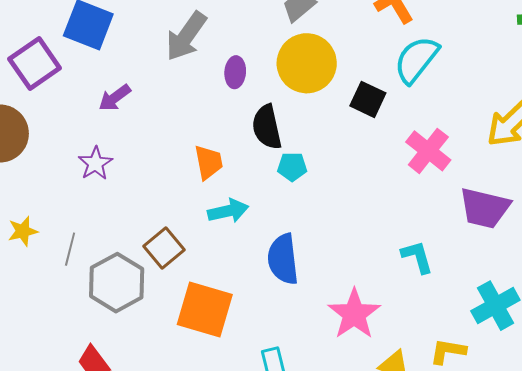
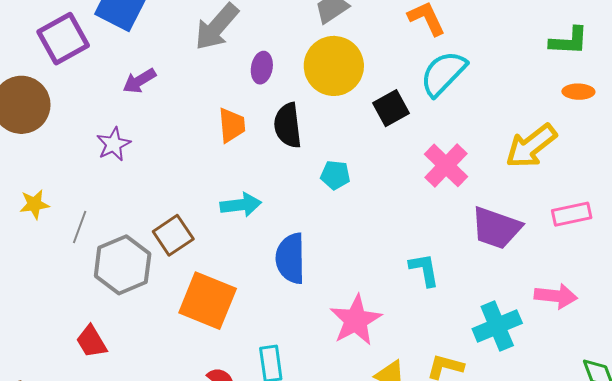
black square: (368, 99) -> (391, 108), turned 30
orange trapezoid: (209, 162) -> (232, 125), moved
cyan pentagon: (292, 167) -> (335, 175), moved

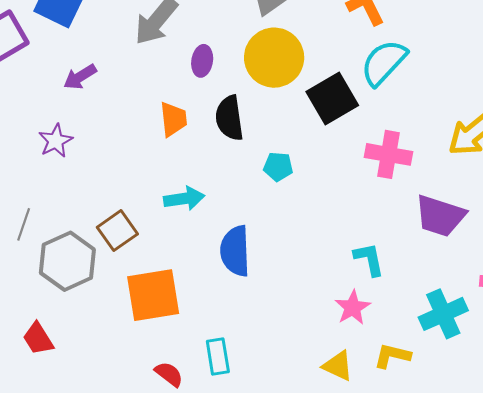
black square: (391, 108) -> (332, 98), size x1.4
pink cross: (446, 165) -> (388, 154), turned -33
orange square: (208, 301) -> (153, 295), turned -30
pink star: (356, 320) -> (353, 308), moved, size x0.7

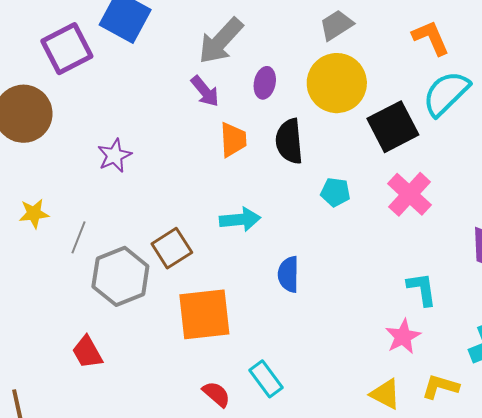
purple arrow: (80, 77) -> (205, 91), moved, turned -100
pink cross: (388, 154) -> (410, 194), moved, turned 30
blue semicircle: (235, 251) -> (288, 274), size x0.7
cyan rectangle: (218, 357) -> (266, 379), turned -30

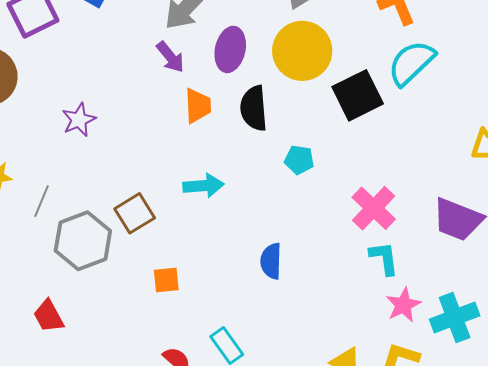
purple ellipse: (265, 83) -> (230, 49), size x1.4
pink cross: (410, 194) -> (374, 208), moved
blue semicircle: (288, 274) -> (271, 261), moved
orange square: (204, 314) -> (166, 280), size x0.5
pink star: (403, 337) -> (403, 305), moved

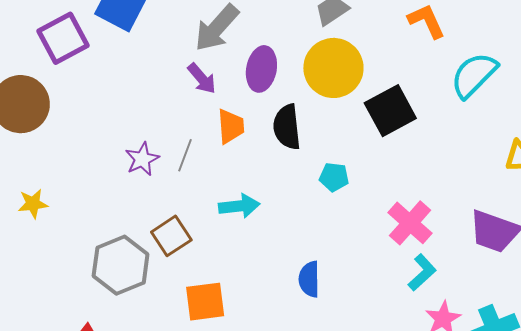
cyan semicircle: (411, 63) -> (474, 75), moved
purple star: (79, 120) -> (142, 159), moved
gray line: (42, 201) -> (185, 155), moved
cyan L-shape: (384, 258) -> (422, 272), turned 57
orange square: (166, 280) -> (205, 302), size x1.5

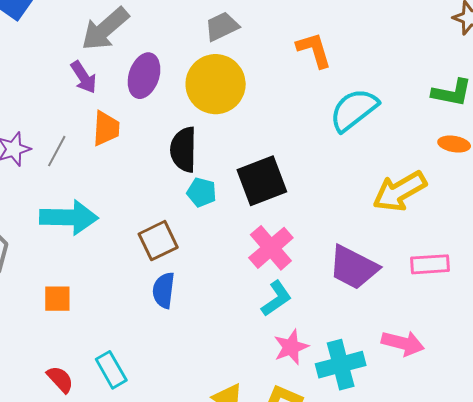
black square: (390, 111) -> (262, 181), moved
black semicircle: (287, 127) -> (183, 150), moved
cyan arrow: (239, 206) -> (69, 217), moved, size x1.4
brown square: (171, 236) -> (158, 241), moved
orange square: (205, 302) -> (57, 299), size x0.7

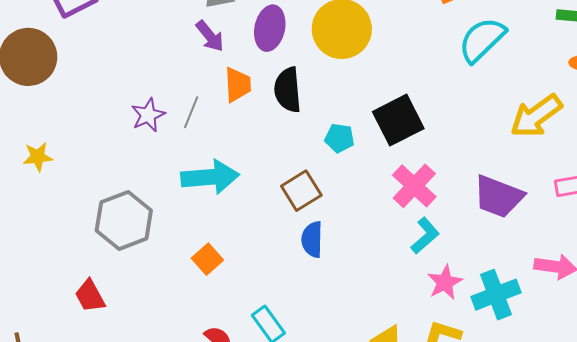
black semicircle: (183, 150) -> (288, 90), moved
orange square: (57, 299) -> (207, 259), turned -36

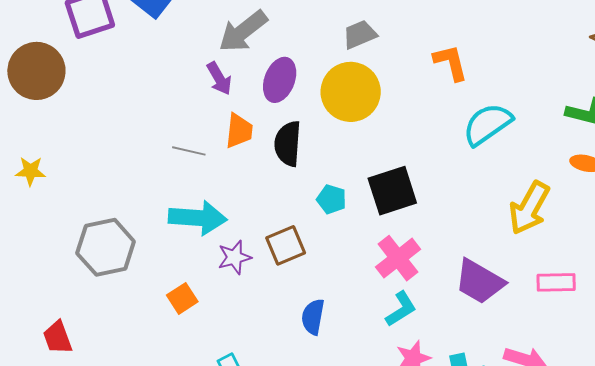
gray line: (191, 112) -> (189, 151), turned 72
purple star: (148, 115) -> (234, 257), moved
yellow arrow: (536, 116) -> (529, 208), turned -34
blue semicircle: (312, 239) -> (313, 317), moved
red trapezoid: (90, 296) -> (58, 337), moved

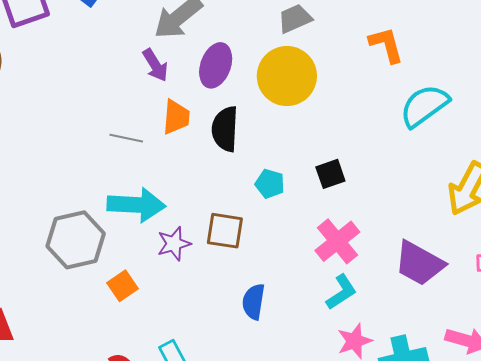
black square: (392, 191) -> (330, 174), size x0.6
brown square: (286, 245) -> (225, 231), turned 33
gray hexagon: (106, 247) -> (76, 240), moved

